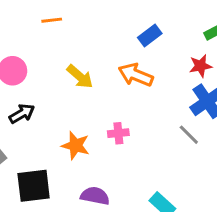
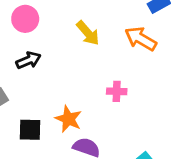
orange star: (75, 145) -> (68, 119), moved
black square: (34, 186) -> (30, 130), size x0.7

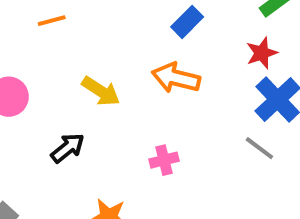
black arrow: (28, 60) -> (68, 148), moved

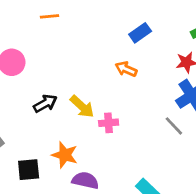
orange arrow: (176, 78) -> (126, 69), size x0.7
yellow arrow: (101, 91) -> (82, 107), moved

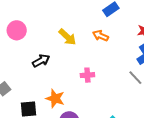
yellow arrow: (82, 107) -> (67, 37), moved

